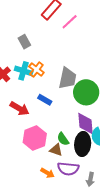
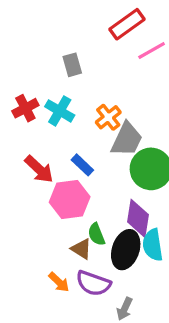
orange cross: (36, 69) -> (108, 117), moved
pink hexagon: (35, 138) -> (70, 200), moved

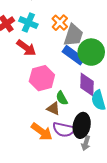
blue rectangle: (82, 165) -> (73, 55), moved, size x1.5
red arrow: (39, 169) -> (26, 48), moved
black ellipse: (126, 250) -> (82, 125), moved
orange arrow: (59, 282) -> (42, 132), size x1.5

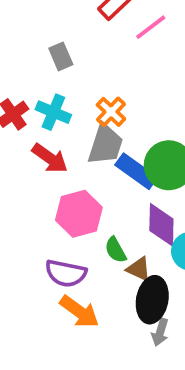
gray trapezoid: (73, 35) -> (105, 145), moved
brown triangle: (53, 109) -> (139, 269), moved
purple semicircle: (64, 130) -> (66, 273), moved

